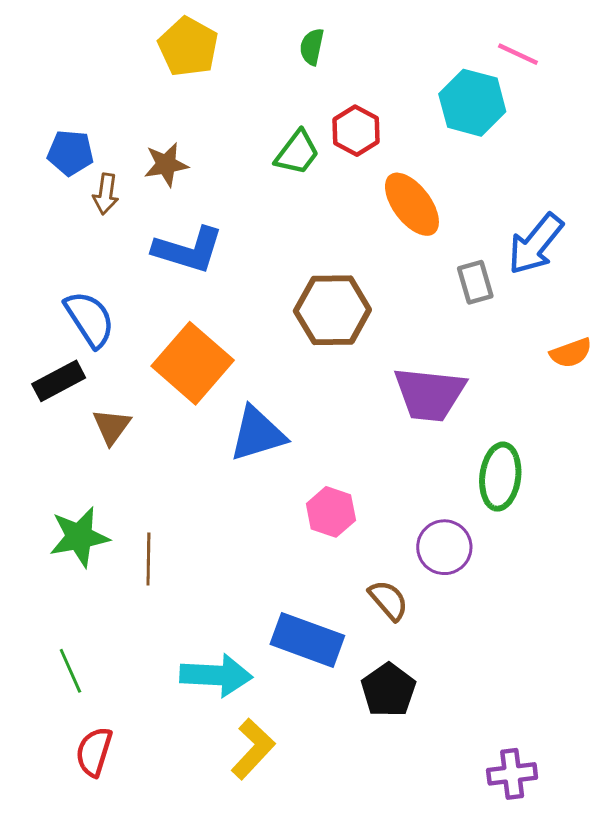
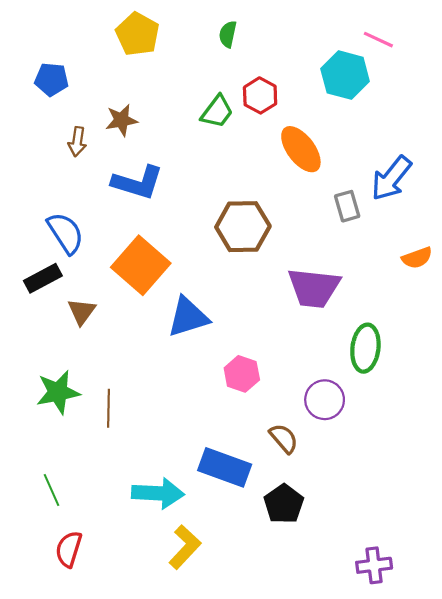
blue pentagon: (70, 153) -> (52, 79), moved

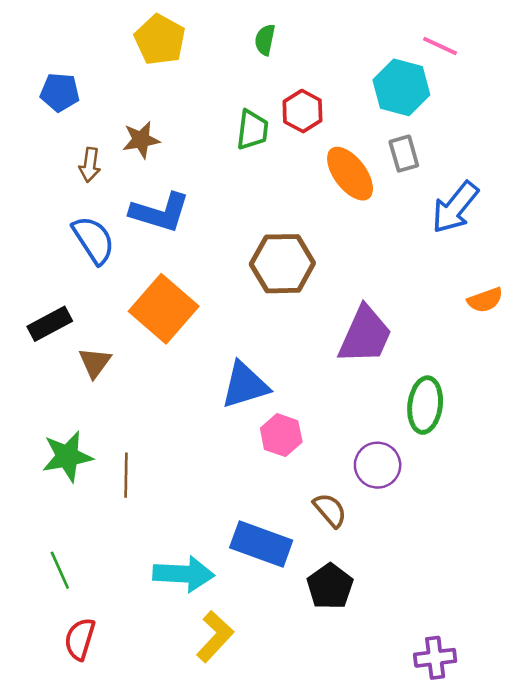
green trapezoid: (217, 112) -> (252, 130), turned -30
gray rectangle: (347, 206) -> (404, 154), moved
blue semicircle: (65, 233) -> (94, 240), moved
purple trapezoid: (314, 288) -> (365, 335), turned -72
blue triangle: (188, 317) -> (245, 385), moved

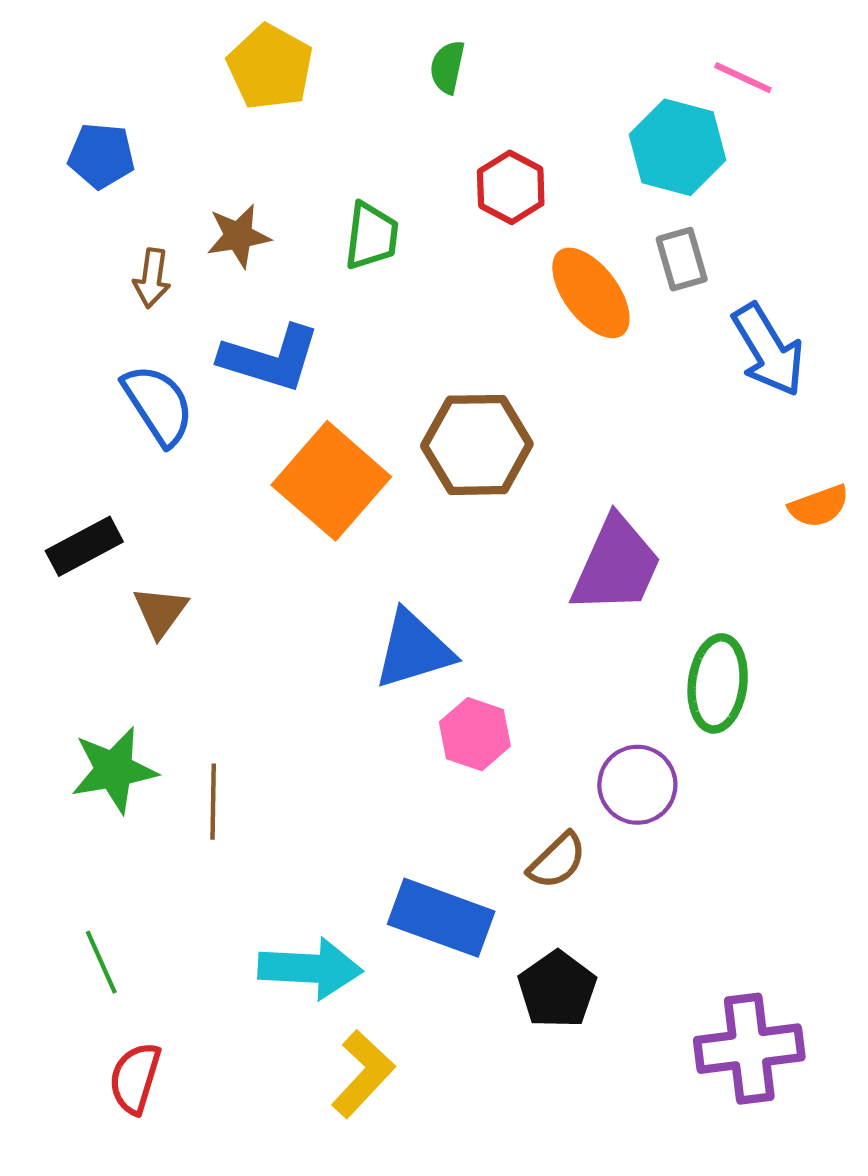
green trapezoid: (252, 130) -> (371, 236), moved
blue arrow: (455, 207) -> (768, 350), turned -70
orange square: (164, 309) -> (331, 481), moved
brown semicircle: (330, 510) -> (557, 861), turned 87
purple cross: (435, 658) -> (749, 1049), moved, size x1.5

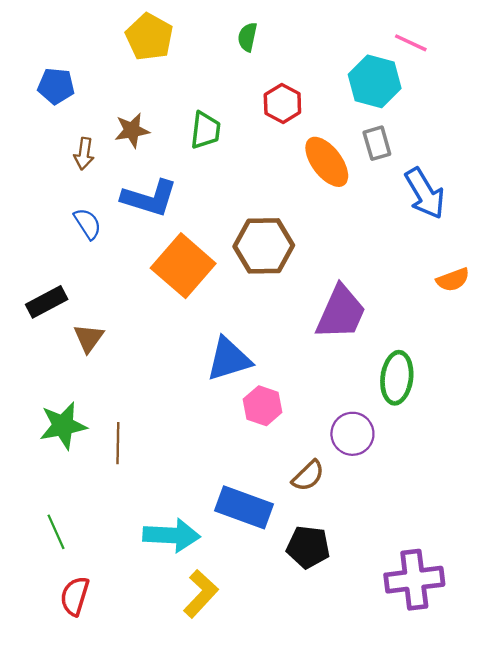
blue semicircle: (158, 405) -> (88, 224), size x0.7
black pentagon: (557, 989) -> (308, 547), turned -30

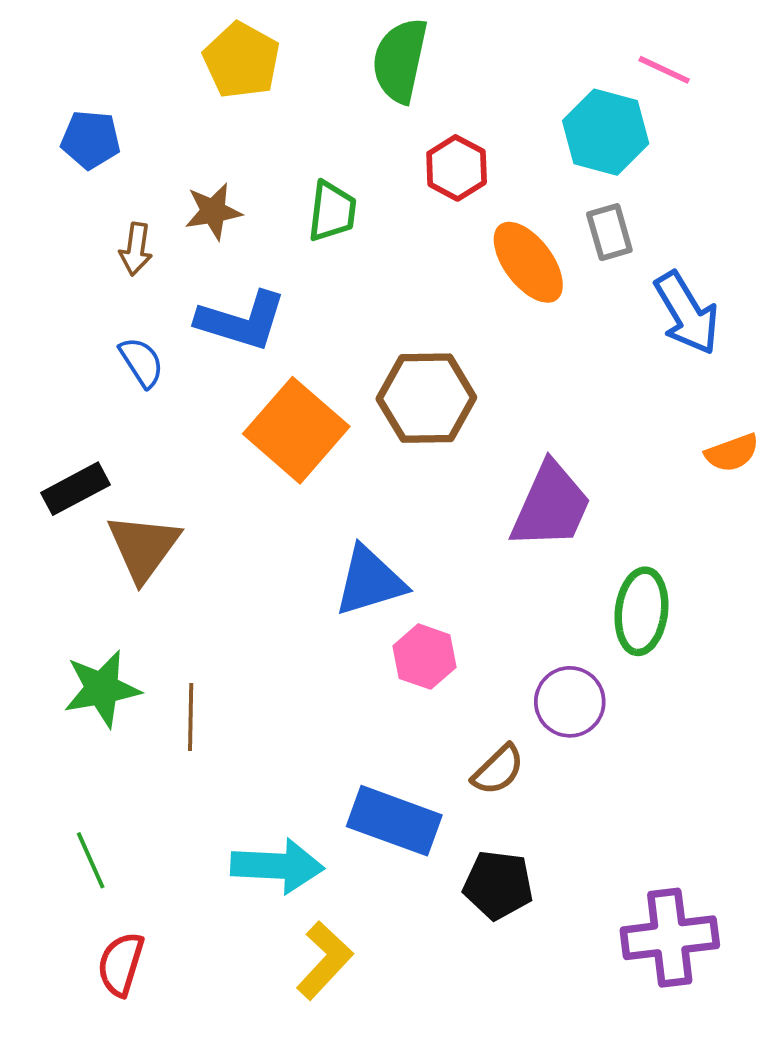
green semicircle: (247, 37) -> (400, 60), size x1.8
brown triangle: (89, 338) -> (143, 547), size x1.5

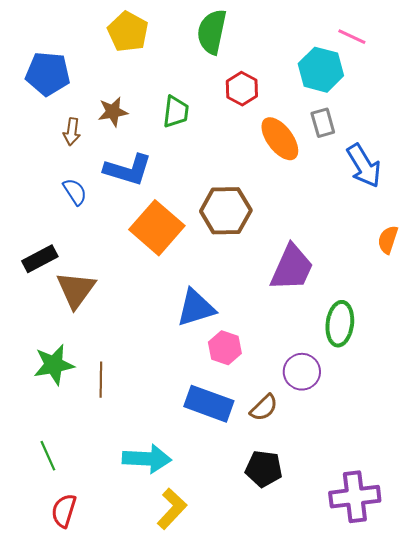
blue pentagon: (91, 140) -> (48, 74), size x1.4
orange semicircle: (732, 453) -> (388, 240), turned 128
blue rectangle: (394, 821) -> (209, 404), moved

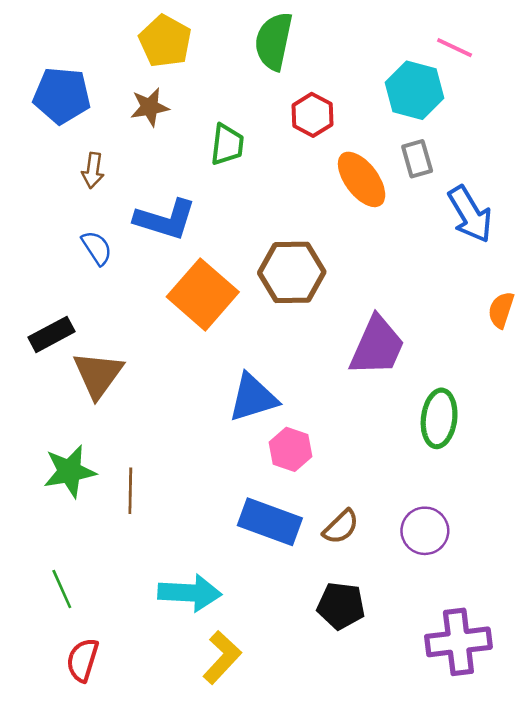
brown star: (113, 112) -> (150, 107), moved
purple circle: (302, 372) -> (425, 531), moved

